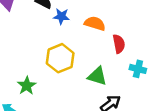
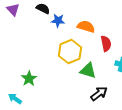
yellow hexagon: (60, 58) -> (70, 52), moved

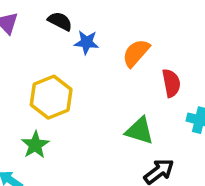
orange semicircle: (86, 27) -> (136, 53), turned -66
yellow hexagon: (70, 52) -> (51, 97), moved

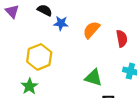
red semicircle: (171, 83) -> (122, 39), moved

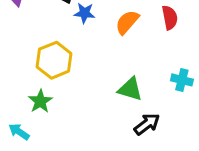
red semicircle: (122, 39) -> (170, 18), moved

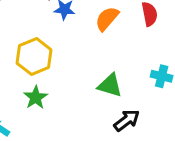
green star: (40, 101) -> (36, 98), moved

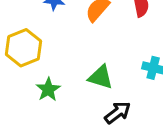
green star: (36, 98) -> (48, 89), moved

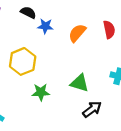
green star: (48, 89) -> (41, 92), turned 30

